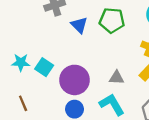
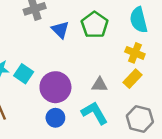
green pentagon: (112, 20) -> (95, 25), turned 30

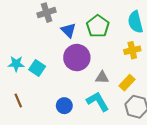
yellow cross: (135, 53) -> (132, 50), turned -35
yellow rectangle: (133, 79) -> (127, 83), moved
purple circle: (55, 87) -> (77, 58), moved

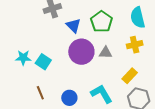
gray triangle: (102, 77) -> (106, 53), moved
brown line: (18, 100) -> (40, 93), moved

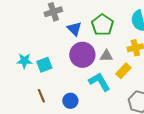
cyan square: (43, 62) -> (44, 65), turned 35
yellow rectangle: (130, 76) -> (123, 71), moved
cyan L-shape: (102, 94) -> (99, 82), moved

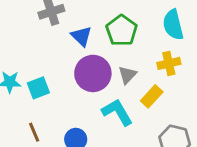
gray triangle: (106, 56) -> (127, 75), turned -48

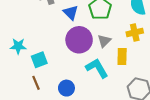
cyan square: (38, 88) -> (39, 60), moved
yellow rectangle: (152, 96) -> (122, 57), turned -42

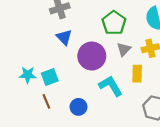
blue triangle: (71, 13) -> (64, 37), moved
gray triangle: (104, 41) -> (124, 49), moved
cyan star: (18, 46) -> (28, 75), moved

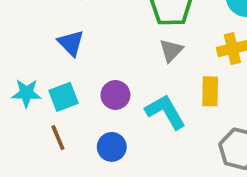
blue triangle: (64, 37) -> (71, 43), moved
gray triangle: (124, 49) -> (171, 50), moved
purple circle: (92, 56) -> (115, 95), moved, size x0.6

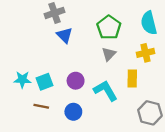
blue triangle: (71, 43) -> (64, 35), moved
brown line: (58, 138) -> (41, 106), turned -56

